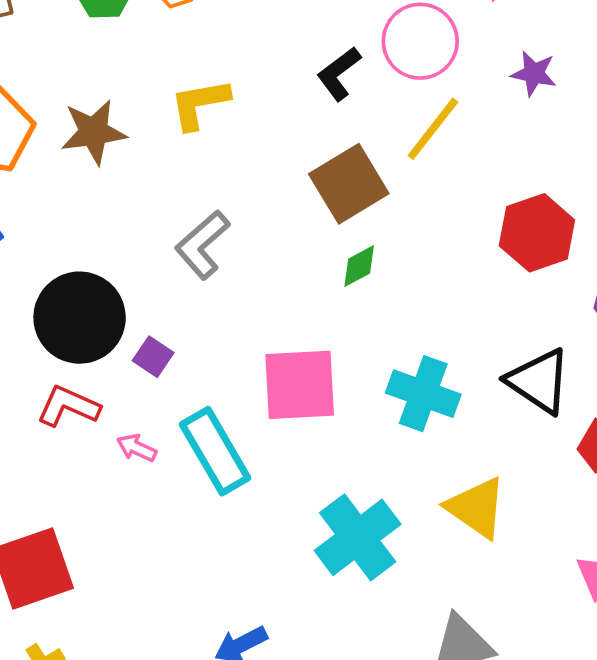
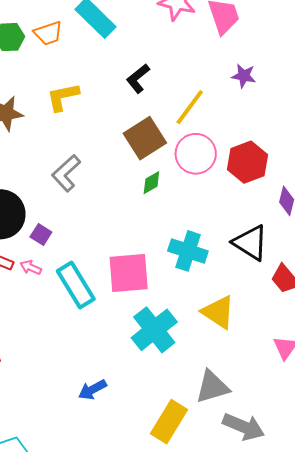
pink circle: (420, 41) -> (196, 154), moved
pink square: (300, 385) -> (129, 273), moved
pink arrow: (137, 448) -> (31, 267), moved

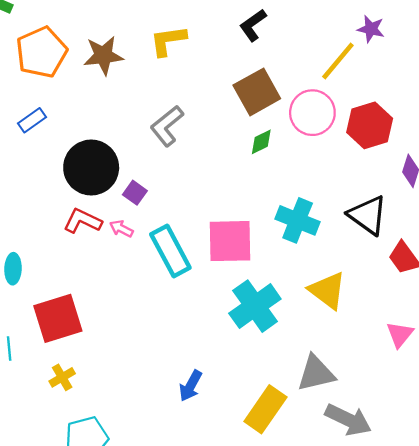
yellow line: (190, 107) -> (338, 61), moved
blue arrow: (92, 390) -> (191, 386), moved, turned -36

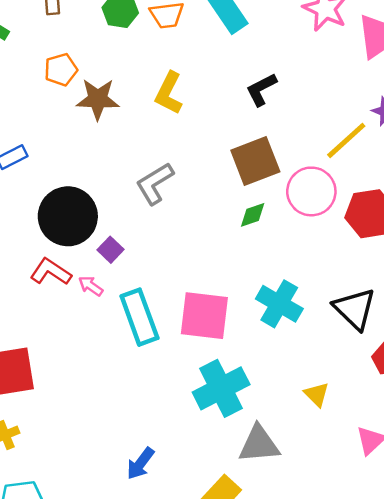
yellow L-shape: (168, 41) -> (169, 93), turned -63
orange pentagon: (41, 52) -> (61, 70), moved, size x0.6
yellow triangle: (327, 290) -> (317, 394), moved, size x0.6
gray triangle: (316, 373) -> (259, 444), moved

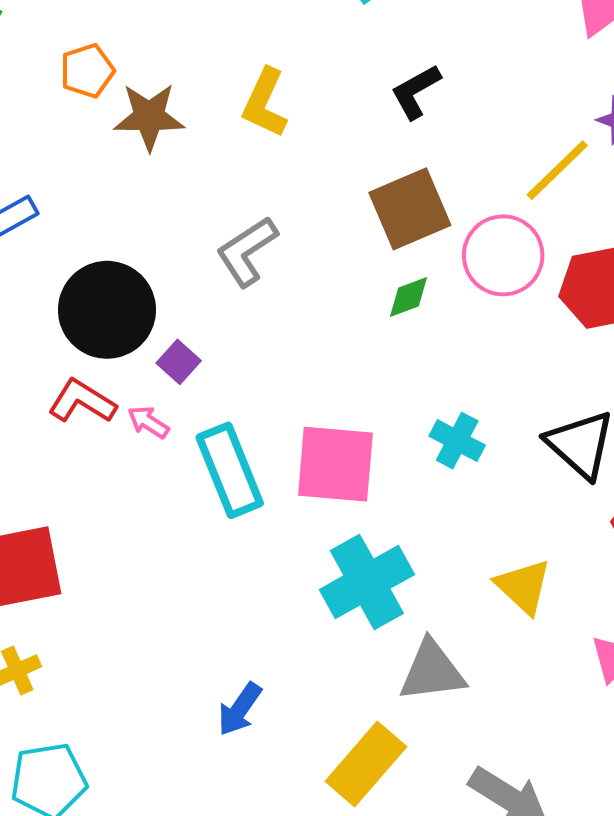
cyan cross: (279, 304) -> (457, 441), size x0.7
yellow triangle: (317, 394) -> (523, 586), size x1.4

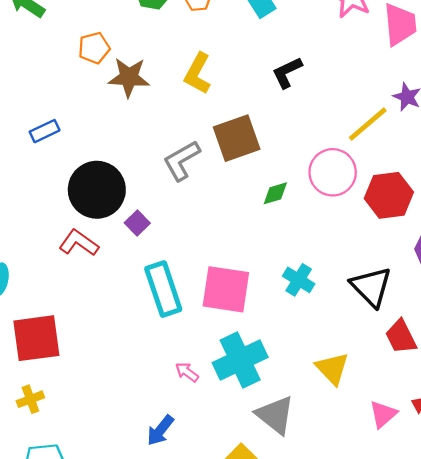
brown square: (410, 209) -> (237, 138), moved
pink arrow: (148, 422) -> (187, 372), moved
gray triangle: (432, 671) -> (275, 415), turned 42

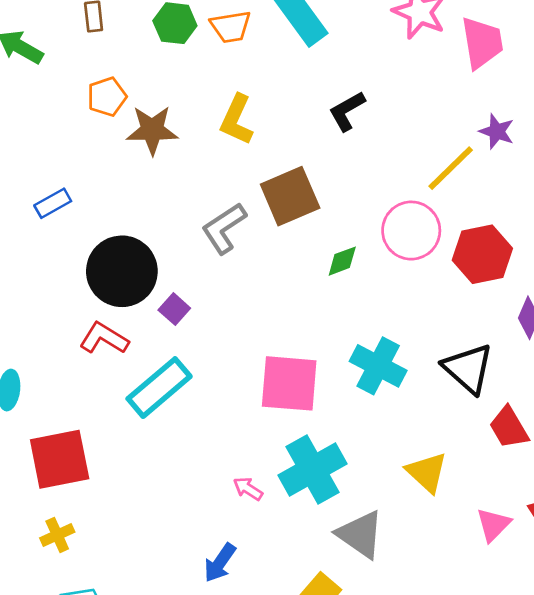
cyan cross: (299, 280) -> (378, 366), size x1.4
cyan rectangle: (163, 289) -> (159, 388), moved, turned 72

